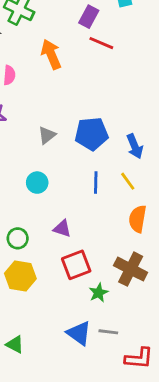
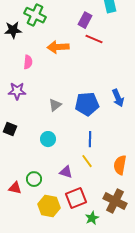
orange arrow: (51, 54) -> (58, 47), turned -70
blue arrow: (135, 146) -> (118, 98), moved
yellow line: (128, 181) -> (87, 161), moved
yellow hexagon: (20, 276) -> (49, 206), moved

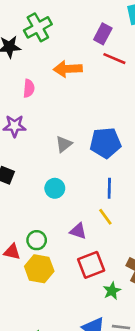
green cross: (35, 15) -> (38, 27), turned 35
yellow hexagon: (49, 206) -> (39, 269), moved

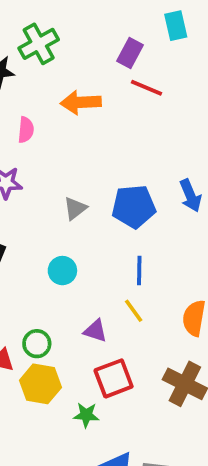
green star: (112, 291) -> (86, 415), moved, turned 30

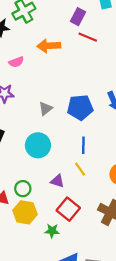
pink semicircle: (26, 130) -> (16, 62), turned 64
cyan circle: (62, 271) -> (38, 145), size x1.5
red square: (114, 378) -> (68, 209), turned -30

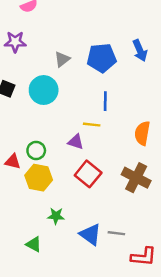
cyan circle: (38, 145) -> (44, 90), moved
yellow line: (80, 169) -> (92, 125), moved, turned -48
green star: (52, 231) -> (56, 216), moved

